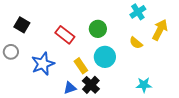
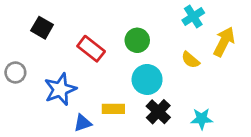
black square: (22, 25) -> (42, 28), moved
yellow rectangle: (81, 66) -> (113, 109), moved, turned -56
black cross: (91, 85) -> (158, 112), moved
blue triangle: (70, 88) -> (83, 123), moved

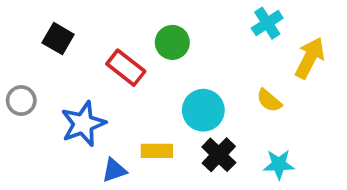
green circle: (137, 40) -> (172, 42), moved
yellow semicircle: (190, 60) -> (269, 101), moved

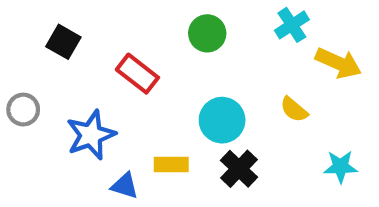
green circle: (172, 42) -> (207, 33), moved
yellow arrow: (310, 58) -> (338, 63), turned 87
cyan star: (279, 164) -> (341, 167), moved
blue triangle: (114, 170) -> (125, 186), turned 36

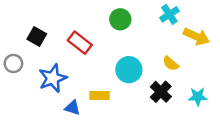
black square: (63, 42) -> (37, 36), moved
black cross: (239, 169) -> (161, 92), moved

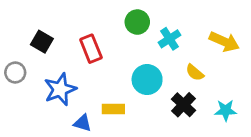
cyan cross: (169, 14) -> (170, 39), moved
red rectangle: (80, 43) -> (91, 49), turned 30

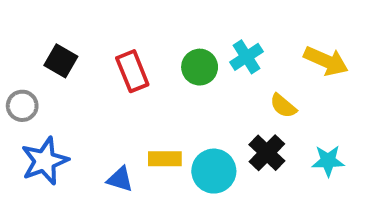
green circle: (137, 22) -> (200, 67), moved
cyan circle: (147, 80) -> (214, 171), moved
blue star: (60, 89) -> (45, 161), moved

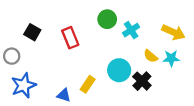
green circle: (200, 67) -> (107, 19), moved
yellow rectangle: (165, 159) -> (88, 84), turned -56
cyan star: (328, 161) -> (171, 58), moved
cyan circle: (214, 171) -> (119, 70), moved

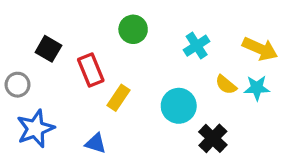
green circle: (107, 19) -> (133, 29), moved
red rectangle: (70, 38) -> (91, 70), moved
black cross: (142, 81) -> (213, 138), moved
yellow rectangle: (88, 84) -> (118, 98), moved

